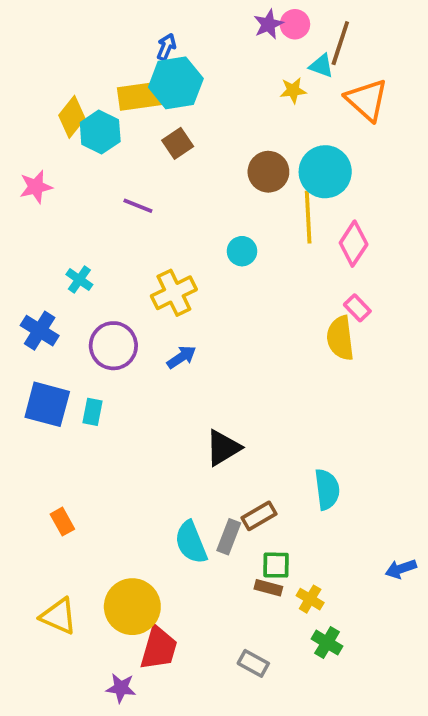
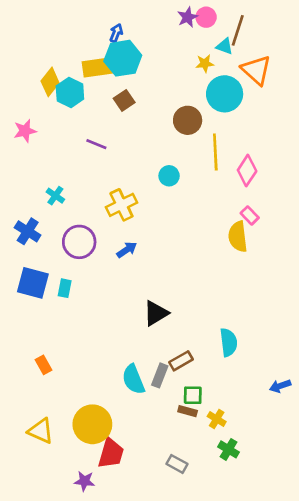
cyan circle: (325, 172) -> (225, 94), moved
blue arrow: (401, 569) -> (280, 386), moved

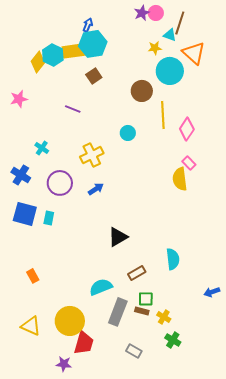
cyan hexagon: (70, 93) -> (53, 55), moved
gray rectangle: (160, 375) -> (118, 312), moved, size x1.5
cyan semicircle: (133, 379) -> (101, 287), turned 90

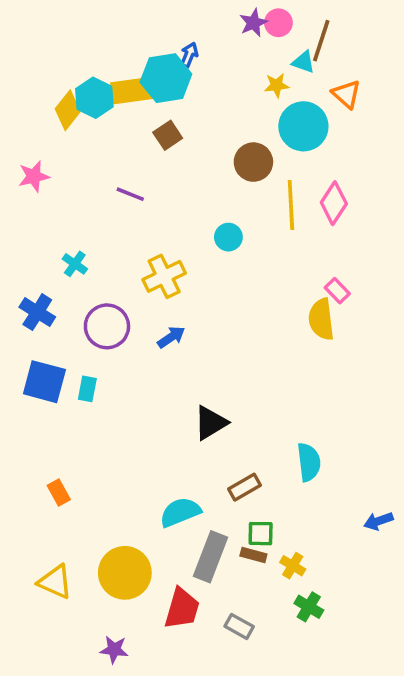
blue arrow: (88, 25) -> (189, 55), moved
orange triangle: (194, 53) -> (346, 94), size x0.7
pink diamond: (187, 129) -> (334, 203), moved
red trapezoid: (84, 343) -> (182, 609), moved

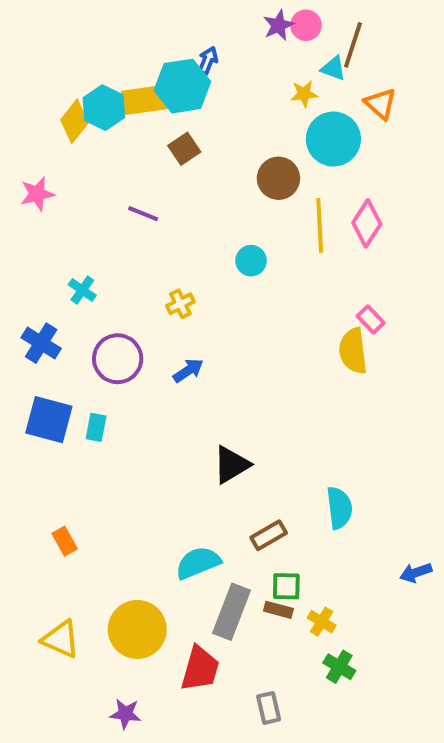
yellow cross: (164, 276) -> (180, 304), size x0.6
gray rectangle: (239, 626) -> (269, 708), moved, turned 48

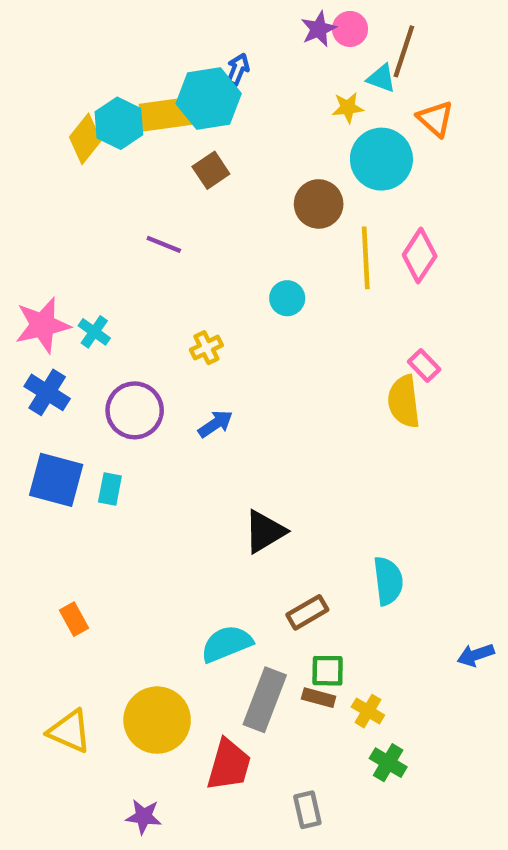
pink star: (37, 194) -> (43, 325), moved, size x1.4

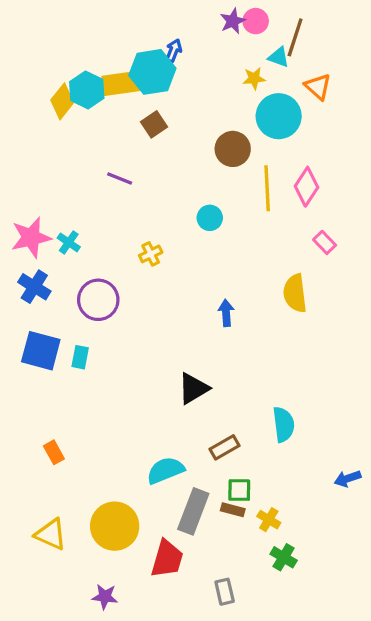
pink rectangle: (424, 366) -> (325, 242), moved
blue arrow: (215, 424) -> (226, 313), moved, turned -60

